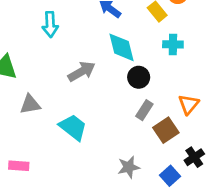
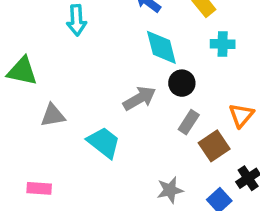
gray arrow: (82, 72) -> (139, 98), moved

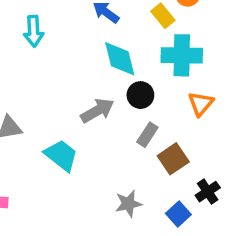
cyan cross: (223, 44) -> (182, 55), size x1.6
orange triangle: (241, 115) -> (201, 104), moved

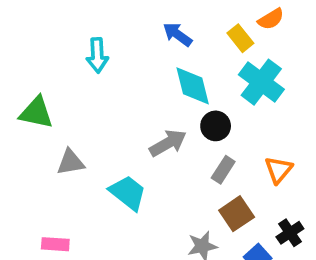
cyan cross: (182, 55) -> (261, 82), turned 36
orange triangle: (201, 104) -> (279, 170), moved
brown square: (173, 159) -> (237, 214), moved

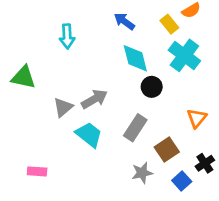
gray arrow: (168, 143) -> (94, 99), moved
gray triangle: (71, 162) -> (63, 107), moved, turned -30
gray rectangle: (223, 170) -> (135, 128), moved, size x1.4

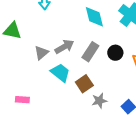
black circle: (152, 87) -> (115, 53), moved
gray rectangle: (135, 128) -> (90, 52), moved
brown square: (167, 150) -> (84, 84), moved

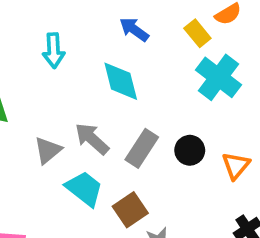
cyan diamond: (94, 17) -> (121, 81), moved
gray arrow: (64, 47) -> (92, 139), turned -108

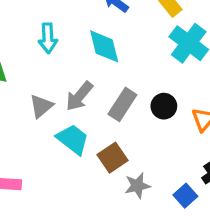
cyan arrow: (54, 51) -> (48, 38), moved
gray arrow: (92, 139) -> (79, 96), turned -92

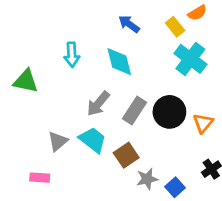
gray triangle: (41, 106) -> (58, 141), moved
black circle: (164, 106) -> (169, 112), size x1.5
blue square: (185, 196) -> (175, 187), moved

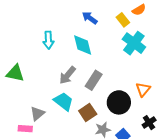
green triangle: (26, 81) -> (15, 73), moved
black circle: (169, 112) -> (119, 102), moved
gray triangle: (58, 141) -> (37, 114), moved

